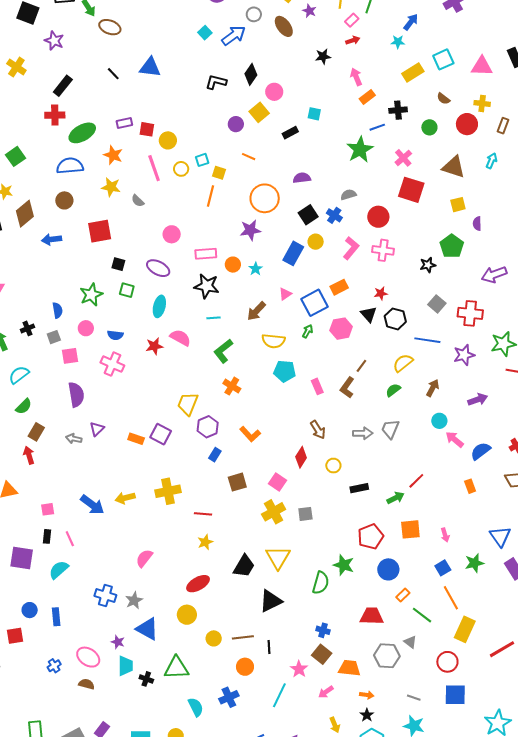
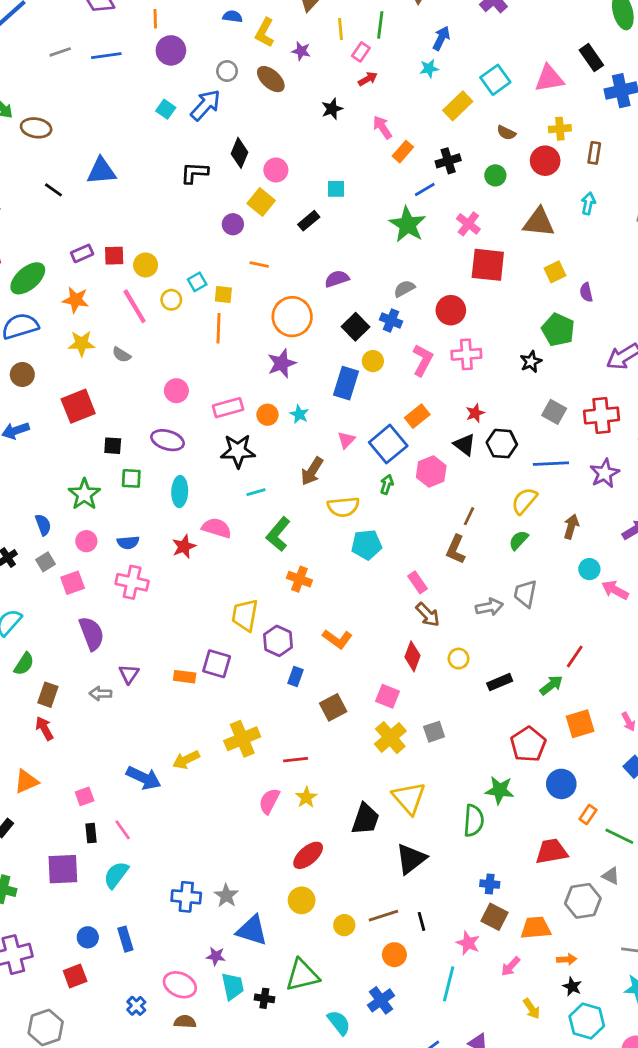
pink rectangle: (317, 386) -> (418, 582), moved
pink semicircle: (144, 558) -> (269, 801), moved

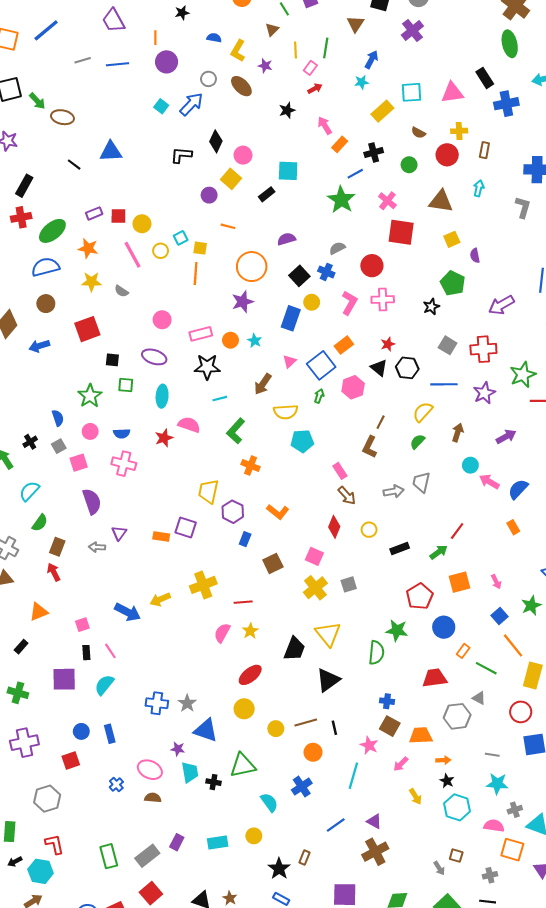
cyan square: (495, 80) -> (411, 92), turned 30
cyan square: (336, 189) -> (288, 171), size x1.5

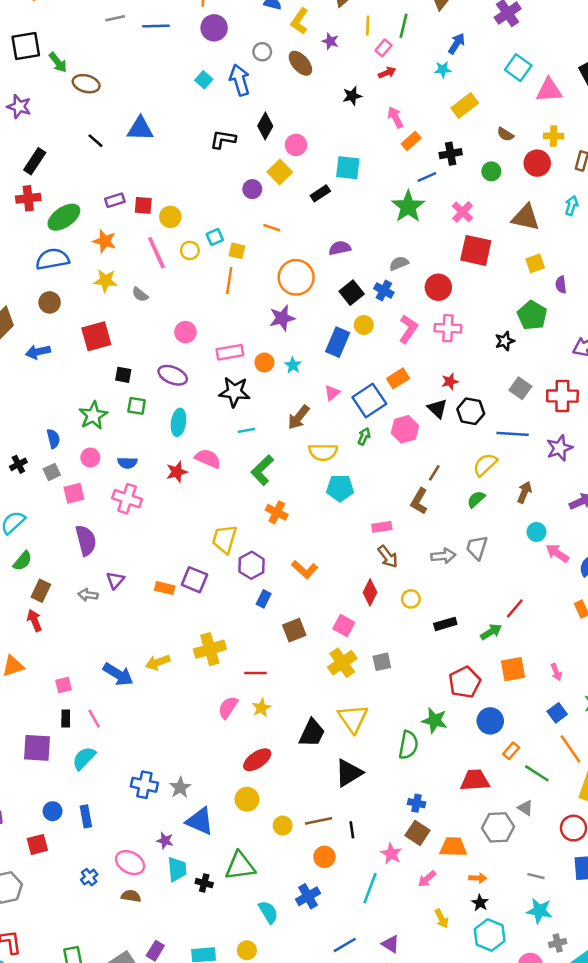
cyan square: (411, 92) -> (518, 68), moved, turned 35
blue arrow: (191, 104) -> (240, 80), turned -65
pink rectangle: (340, 471) -> (382, 527), turned -70

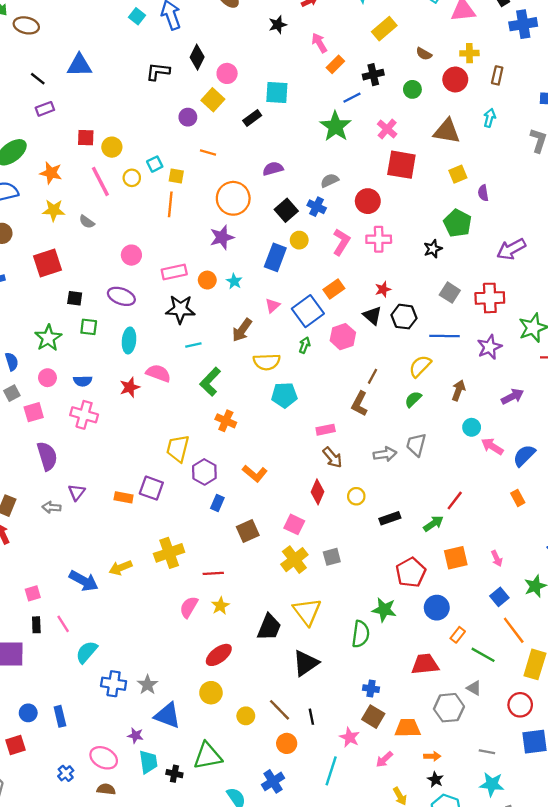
purple rectangle: (115, 200) -> (45, 109), moved
cyan semicircle: (84, 758) -> (87, 652), moved
brown line: (319, 821) -> (279, 710), turned 60

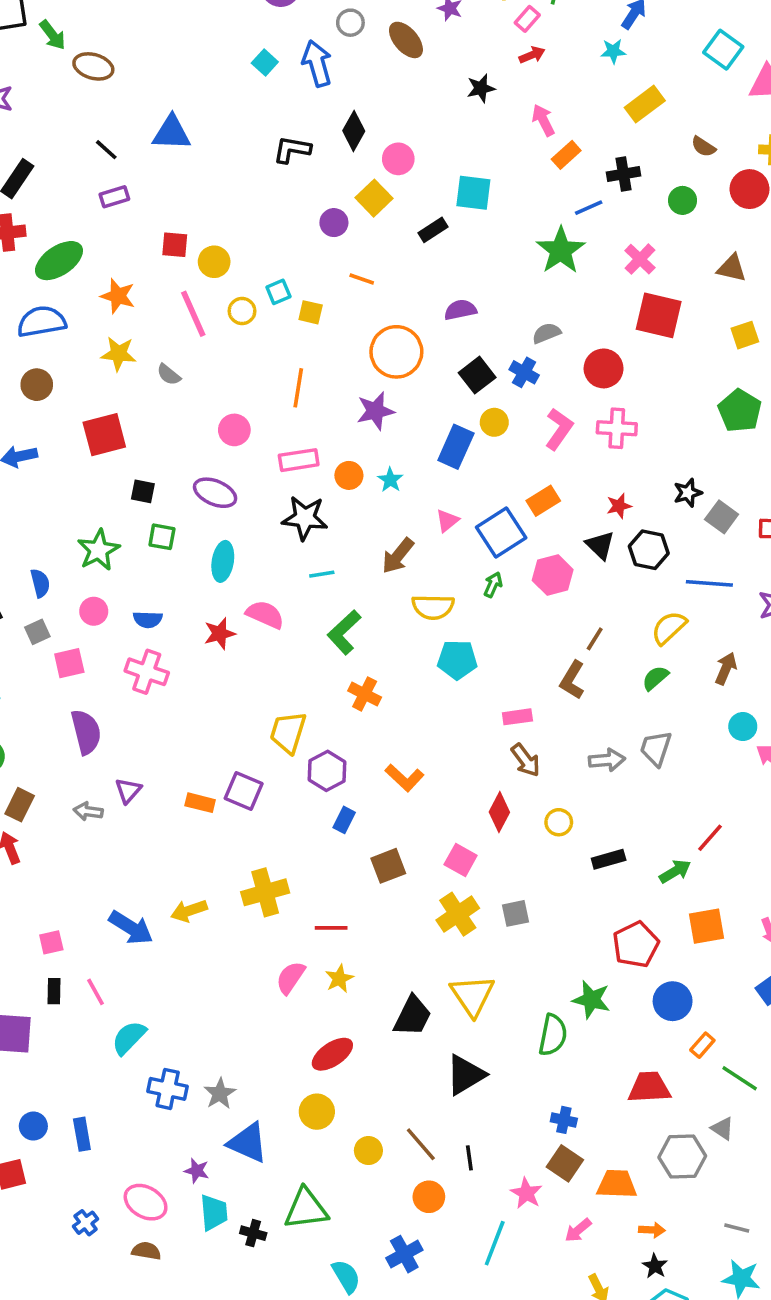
brown triangle: (447, 131) -> (732, 268), size x0.7
orange line: (170, 204) -> (298, 388), moved
black star: (433, 249) -> (688, 493), moved

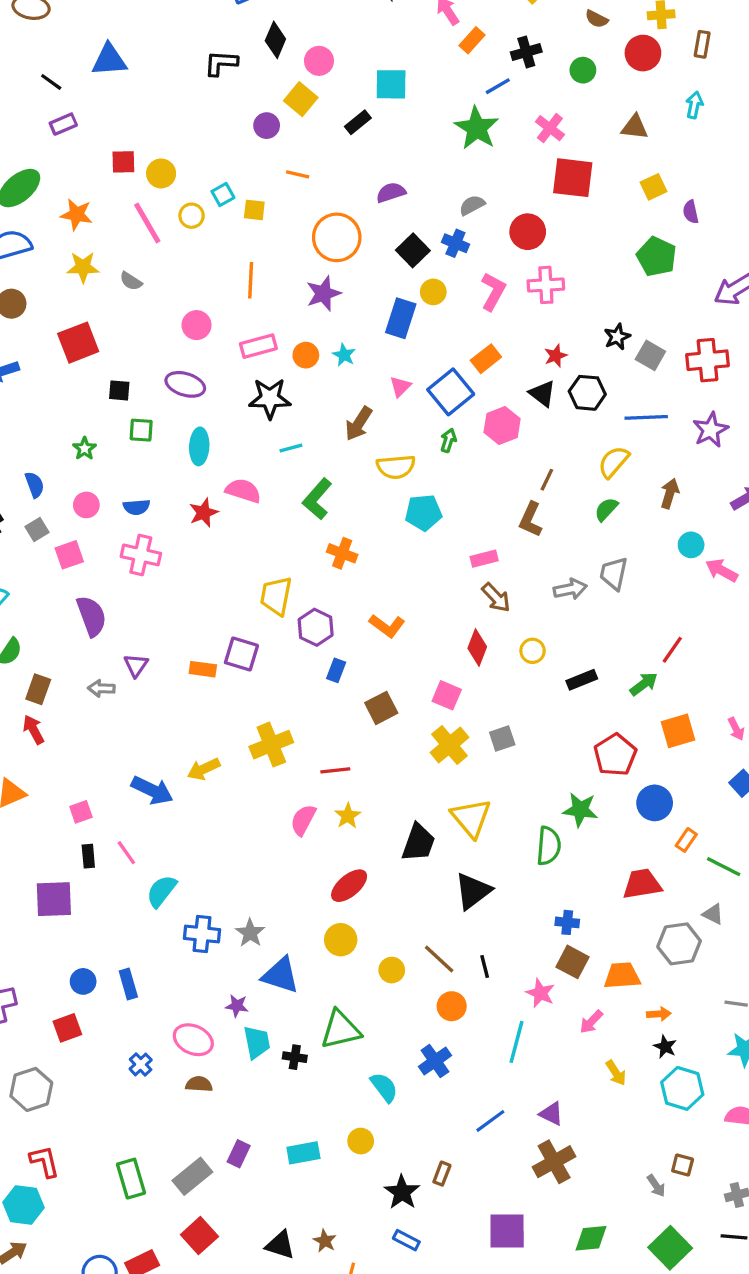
green star: (99, 550) -> (85, 449), size x0.6

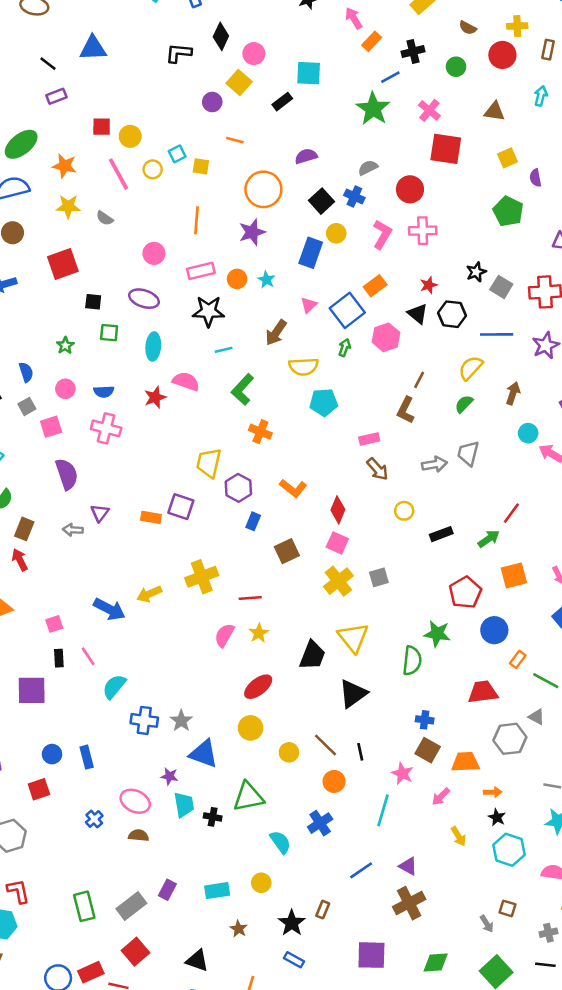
red diamond: (477, 648) -> (338, 510), moved
brown star: (325, 1241) -> (239, 929), moved

